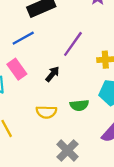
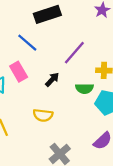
blue line: (23, 38) -> (27, 43), turned 65
green semicircle: (79, 105) -> (85, 88), moved

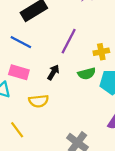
pink rectangle: (19, 72) -> (19, 72), turned -30
yellow semicircle: (43, 115) -> (39, 101), moved

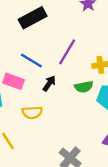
blue line: (21, 42) -> (31, 60), moved

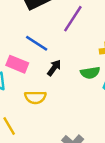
purple line: (67, 52) -> (73, 19), moved

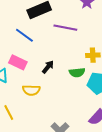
purple line: (73, 19) -> (65, 28), turned 65
blue line: (37, 43) -> (24, 35), moved

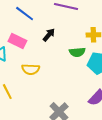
black arrow: (48, 67) -> (49, 35), moved

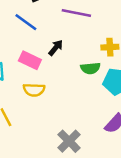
pink rectangle: (17, 41) -> (30, 60), moved

